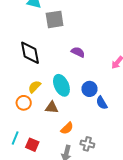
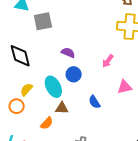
blue circle: (89, 89) -> (74, 74), moved
brown triangle: (52, 107) -> (62, 108), moved
orange semicircle: (67, 128) -> (47, 123), moved

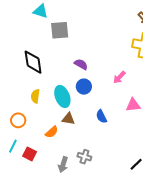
yellow semicircle: (26, 89) -> (35, 96), turned -40
orange circle: (17, 106) -> (18, 120), moved

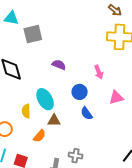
pink arrow: (119, 77) -> (99, 72), turned -56
blue circle: (84, 87) -> (80, 92), moved
yellow semicircle: (35, 96) -> (26, 111), moved

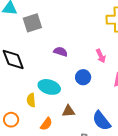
cyan ellipse: (45, 99) -> (49, 87), turned -40
blue semicircle: (87, 113) -> (101, 121), moved, size x1.5
brown triangle: (54, 120) -> (68, 111), moved

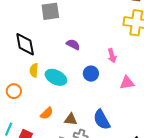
yellow semicircle: (31, 100) -> (34, 70), moved
brown triangle: (68, 111) -> (71, 119), moved
orange circle: (11, 120) -> (14, 91), moved

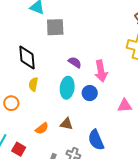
pink arrow: (112, 56) -> (101, 71), moved, size x1.5
cyan ellipse: (56, 77) -> (67, 88), moved, turned 65
brown triangle: (71, 119) -> (66, 124), moved

